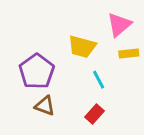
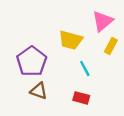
yellow rectangle: (129, 53) -> (111, 46), turned -56
red rectangle: (94, 114) -> (81, 98), turned 63

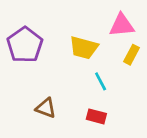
pink triangle: (103, 21) -> (122, 25), turned 35
purple pentagon: (32, 61) -> (25, 45), moved

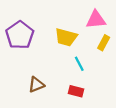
brown triangle: (46, 108) -> (36, 85), turned -42

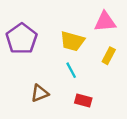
yellow rectangle: (104, 43) -> (109, 56), moved
cyan line: (79, 64) -> (71, 70), moved

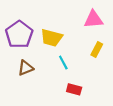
yellow trapezoid: (72, 41) -> (51, 38), moved
brown triangle: (40, 93) -> (26, 68), moved

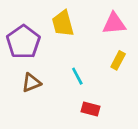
yellow trapezoid: (51, 38) -> (63, 23), moved, turned 60

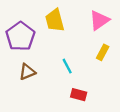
pink triangle: (114, 23) -> (99, 20), turned -30

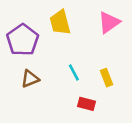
yellow rectangle: (103, 52) -> (106, 78), moved, turned -49

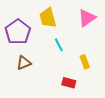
cyan line: (74, 73) -> (59, 45), moved

